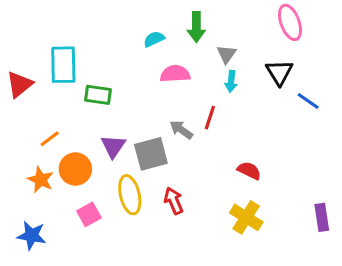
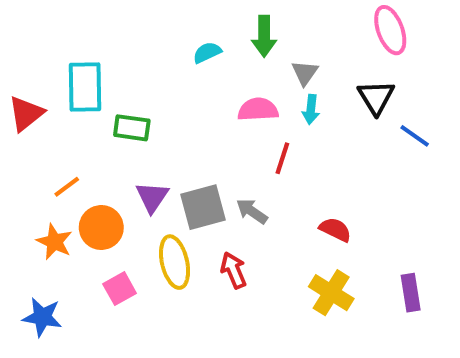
pink semicircle: (175, 74) -> (258, 109), moved
gray arrow: (181, 130) -> (252, 211), moved
purple rectangle: (322, 217) -> (411, 293), moved

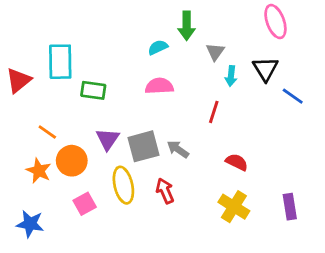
cyan semicircle: (207, 52) -> (158, 47), moved
pink semicircle: (258, 109) -> (159, 86), moved
cyan arrow: (311, 109) -> (231, 76), moved
red line: (282, 158) -> (214, 112), moved
orange line: (67, 187) -> (47, 132), turned 72

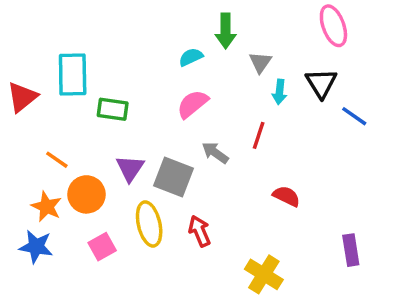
pink semicircle: (159, 86) -> (193, 104), turned -36
gray square: (143, 146) -> (173, 177), turned 36
gray arrow: (178, 149) -> (215, 153), moved
yellow cross: (234, 207) -> (264, 274), moved
blue star: (30, 224) -> (36, 247), moved

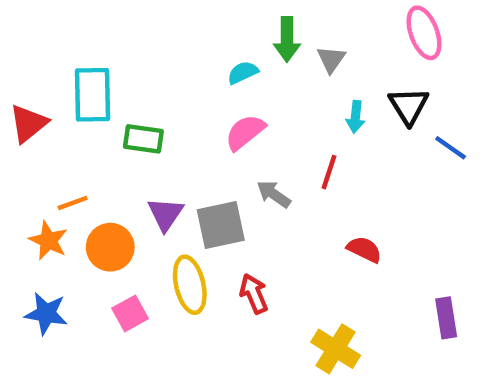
gray triangle: (260, 62) -> (331, 59), moved
orange line: (57, 160) -> (73, 203), turned -55
gray square: (173, 177) -> (221, 225), turned -33
orange star: (47, 207) -> (48, 241), moved

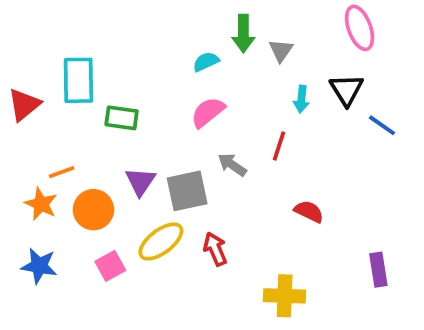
yellow ellipse: (190, 285) -> (161, 242), turned 66
yellow cross: (336, 349) -> (285, 296), turned -30

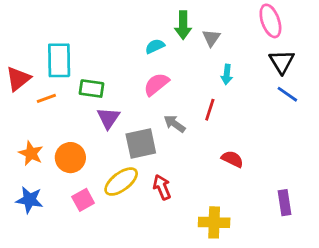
black triangle: (346, 90) -> (282, 62), moved
orange line: (62, 172) -> (46, 98), moved
purple triangle: (140, 182) -> (108, 118), moved

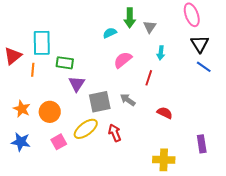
pink semicircle: (156, 84) -> (123, 60), moved
orange line: (46, 98) -> (33, 70), turned -64
gray arrow: (175, 124) -> (128, 100), moved
yellow cross: (214, 222) -> (164, 160), moved

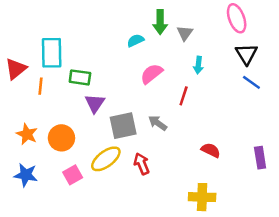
red semicircle: (165, 113) -> (211, 150), moved
purple rectangle: (202, 144) -> (260, 158), moved

